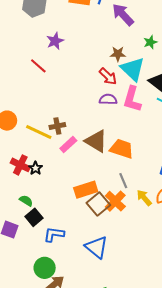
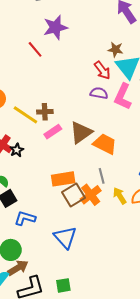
purple star: (55, 41) -> (55, 27), size x1.4
brown triangle: (96, 141) -> (81, 132), turned 45

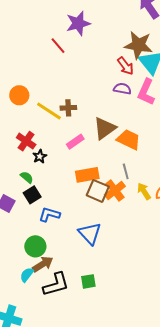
brown star: (115, 50) -> (138, 45), size x1.8
pink rectangle: (53, 132) -> (75, 142), moved
black star: (17, 150) -> (40, 156), moved
brown square: (74, 195) -> (98, 191), turned -35

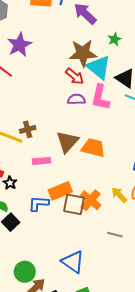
pink rectangle: (75, 142) -> (42, 161), turned 42
gray line: (126, 171) -> (115, 235), moved, turned -49
blue L-shape: (49, 215) -> (39, 204), moved
blue triangle: (90, 233) -> (73, 262), moved

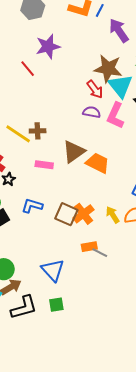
orange rectangle: (60, 191) -> (89, 247), moved, size x0.7

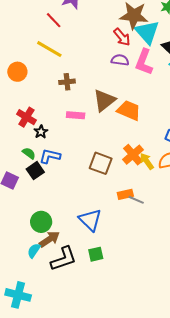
yellow line: (18, 134) -> (49, 49), moved
blue L-shape: (32, 206) -> (50, 156), moved
orange cross: (83, 214) -> (133, 155), moved

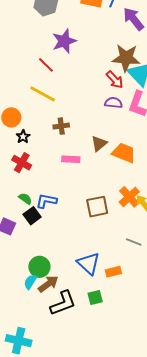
brown triangle: (104, 100) -> (99, 144), size x0.7
black star: (41, 132) -> (23, 137), moved
brown square: (101, 163) -> (97, 207), turned -30
orange rectangle: (125, 194) -> (113, 272), moved
cyan semicircle: (34, 251) -> (30, 282), moved

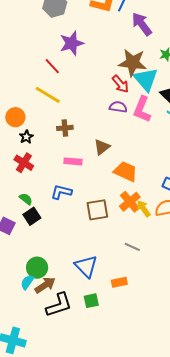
orange trapezoid: (124, 153) -> (126, 171), moved
blue L-shape: (46, 201) -> (61, 192), moved
orange rectangle: (113, 272) -> (119, 282), moved

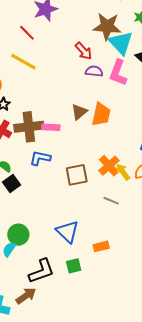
red arrow: (120, 84) -> (84, 51), moved
brown cross: (65, 128) -> (29, 127), moved, size x1.8
orange trapezoid: (126, 171) -> (101, 114), moved, turned 80
gray line: (132, 247) -> (111, 201), moved
brown arrow: (45, 285) -> (26, 296), moved

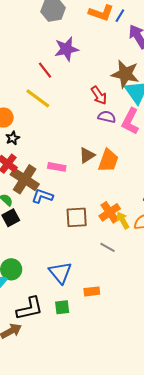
brown cross: (29, 127) -> (25, 179), moved, turned 32

